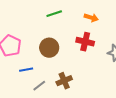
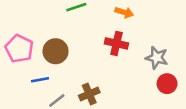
brown circle: (49, 48) -> (56, 51), moved

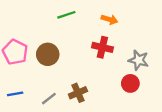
blue line: (40, 80) -> (15, 94), moved
red circle: (167, 84) -> (130, 83), moved

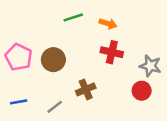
orange arrow: (109, 19) -> (108, 24), moved
brown cross: (78, 93) -> (86, 89), moved

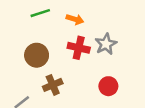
brown circle: (53, 60) -> (37, 55), moved
gray star: (150, 66) -> (106, 44), moved, turned 30

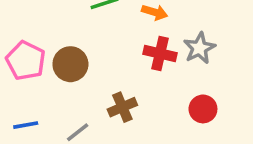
brown circle: (37, 55) -> (70, 64), moved

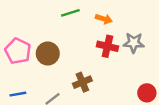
gray star: (199, 48) -> (134, 43), turned 30
red circle: (203, 109) -> (147, 93), moved

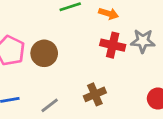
brown cross: (82, 82) -> (95, 94), moved

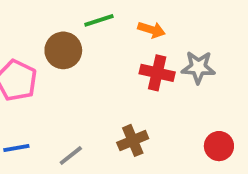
brown circle: (44, 53) -> (63, 50), moved

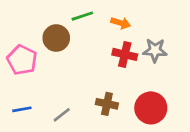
brown cross: (133, 140) -> (107, 104), turned 35
red circle: (219, 146) -> (151, 108), moved, size x1.5

